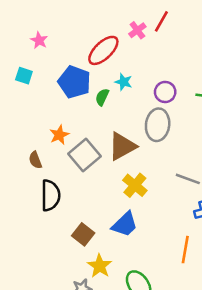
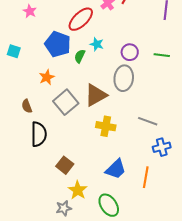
cyan square: (24, 76) -> (14, 51), moved
orange star: (59, 135) -> (47, 77), moved
yellow cross: (135, 185) -> (106, 126), turned -30
blue trapezoid: (125, 224) -> (116, 169), moved

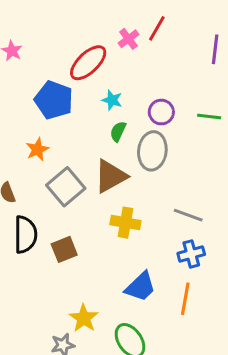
green semicircle: (80, 56) -> (118, 131), moved
blue cross: (162, 147) -> (191, 254), moved
brown square: (65, 165) -> (64, 249), moved, turned 30

